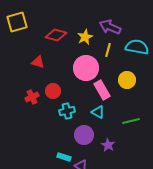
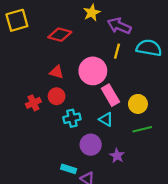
yellow star: (85, 37) -> (92, 13), moved
red triangle: (38, 62) -> (57, 72), moved
yellow circle: (127, 80) -> (138, 104), moved

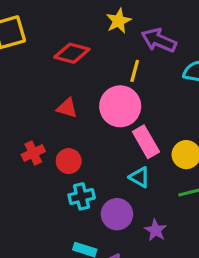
yellow line: (117, 51) -> (135, 71), moved
red circle: (57, 96) -> (69, 161), moved
cyan cross: (72, 118) -> (82, 196), moved

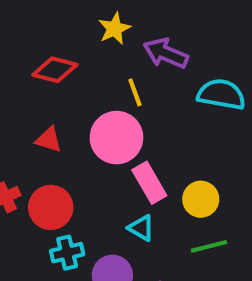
yellow line: (135, 71) -> (135, 92), turned -35
red circle: (69, 161) -> (51, 207), size x1.4

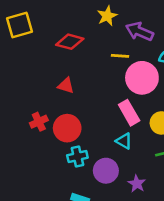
yellow line: (135, 92) -> (120, 56), turned -66
pink circle: (116, 138) -> (142, 78), moved

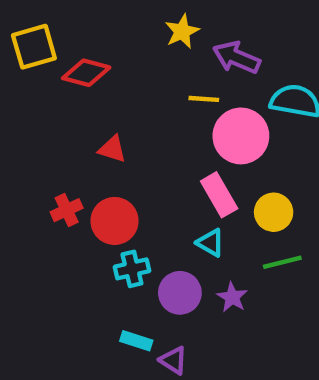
red diamond: (70, 42) -> (86, 73), moved
purple star: (137, 184) -> (232, 297), moved

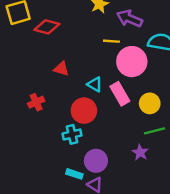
red circle: (115, 221) -> (84, 111), moved
cyan triangle: (210, 243) -> (95, 84), moved
purple circle: (180, 293) -> (96, 161), moved
purple star: (232, 297) -> (140, 152), moved

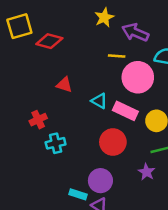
pink rectangle: (120, 94) -> (125, 111), turned -35
red circle: (84, 111) -> (113, 142), moved
cyan cross: (72, 134) -> (56, 143), moved

